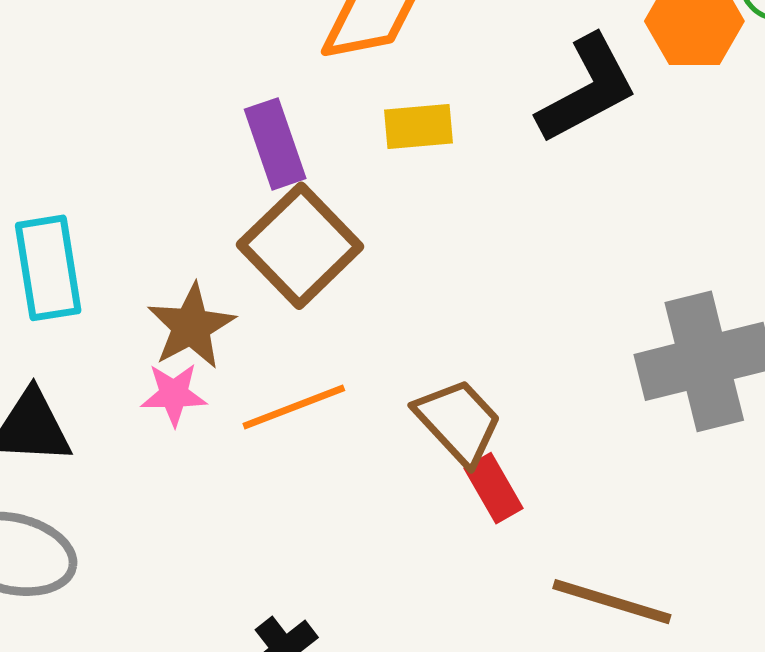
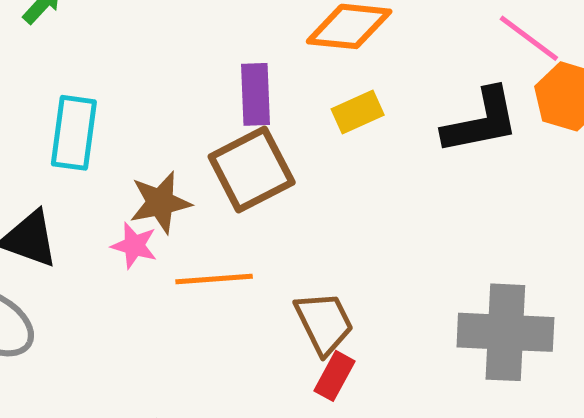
yellow rectangle: (419, 126) -> (358, 112), turned -36
red rectangle: (494, 488) -> (335, 376), turned 42

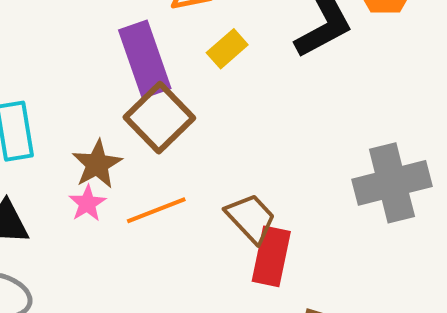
purple rectangle: (255, 94) -> (145, 59), size x1.5
pink star: (134, 246) -> (87, 203), turned -30
red rectangle: (335, 376) -> (271, 256), size x1.5

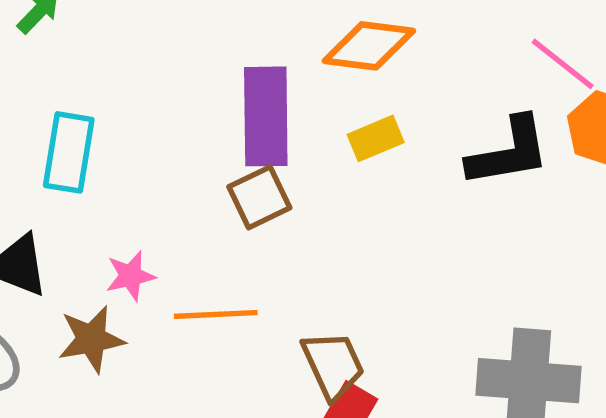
brown square: (159, 118) -> (259, 197), size x0.7
brown star: (97, 164) -> (91, 339), moved

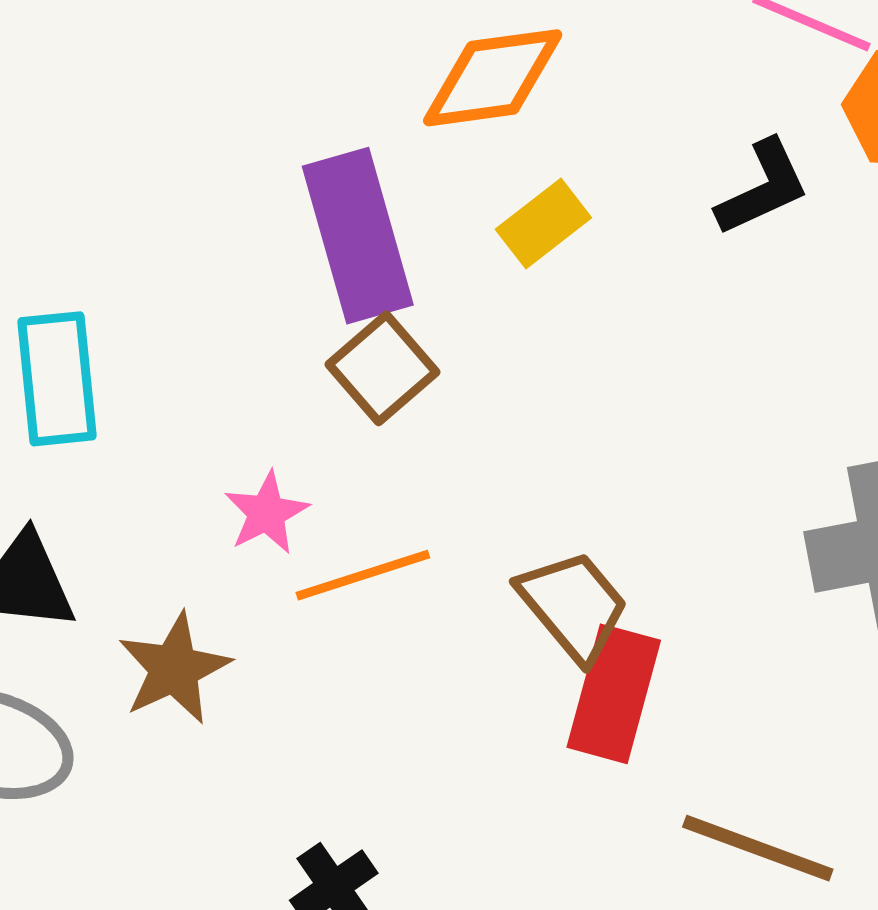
black L-shape: (509, 152) -> (763, 188), size x0.7
pink star: (130, 276) -> (267, 513), moved

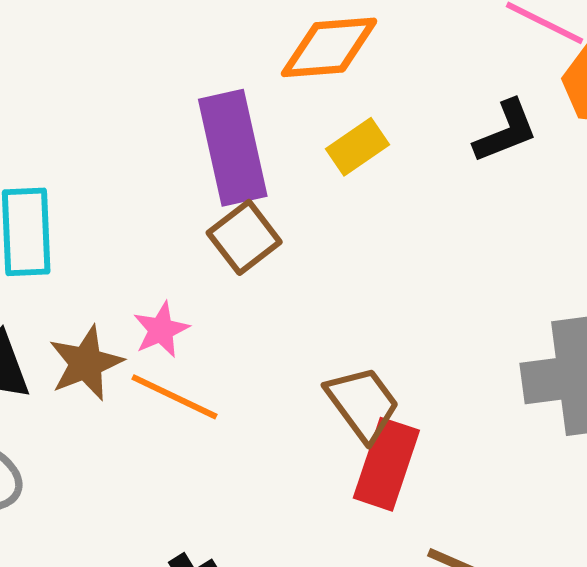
orange line: (363, 575) -> (175, 397), moved, turned 40
brown star: (174, 669) -> (86, 363), moved

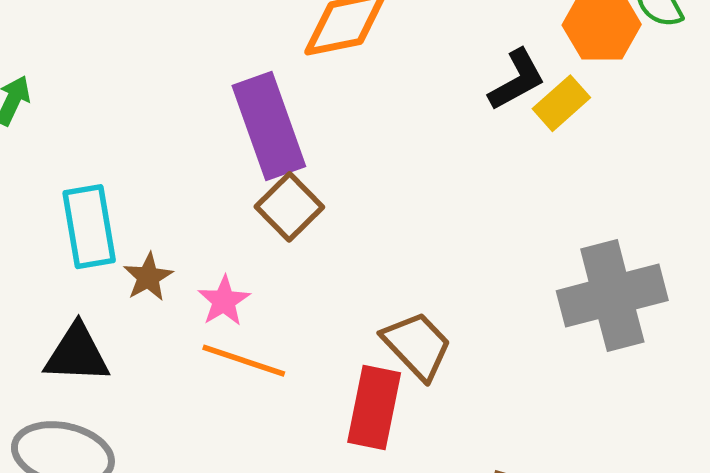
yellow rectangle: (357, 147) -> (561, 103), moved
brown star: (86, 363) -> (148, 277), moved, size x0.7
red rectangle: (386, 464) -> (374, 408), moved

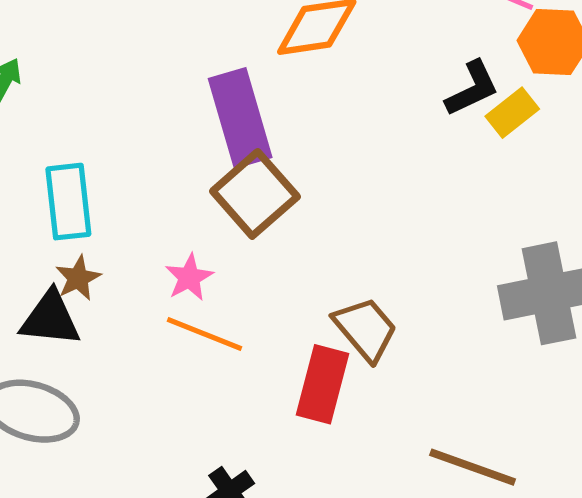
brown square: (289, 207) -> (255, 194), size x1.4
brown star: (148, 277) -> (78, 278), moved

